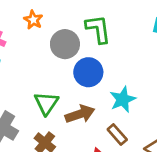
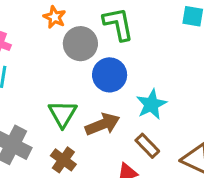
orange star: (33, 20) -> (55, 17), moved

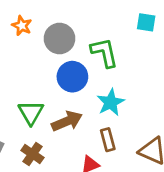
green L-shape: (118, 24) -> (104, 53), moved
gray circle: (80, 44) -> (60, 39), moved
brown rectangle: (147, 146) -> (108, 140), turned 30

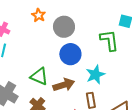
green L-shape: (104, 53) -> (109, 40), moved
green triangle: (31, 113) -> (39, 76), turned -42

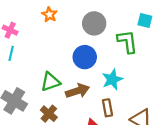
gray circle: (64, 27) -> (94, 23), moved
green triangle: (39, 76) -> (50, 82), turned -42

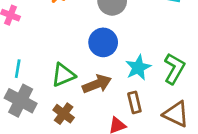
green L-shape: (127, 42) -> (174, 69), moved, turned 40
cyan line: (11, 53) -> (18, 69), moved

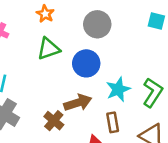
green triangle: (63, 75) -> (49, 49), moved
brown cross: (64, 114) -> (54, 121), moved

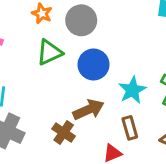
gray circle: (97, 24) -> (81, 20), moved

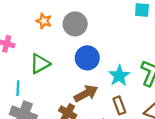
green triangle: (50, 52) -> (40, 64), moved

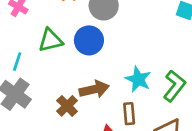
blue circle: (87, 58) -> (89, 40), moved
cyan star: (119, 76) -> (138, 79), turned -30

